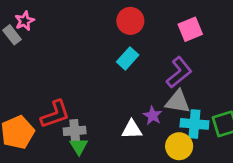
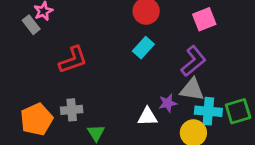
red L-shape: (55, 114) -> (73, 60), moved
purple star: (153, 116) -> (168, 103), turned 30
gray cross: (75, 131) -> (72, 110), moved

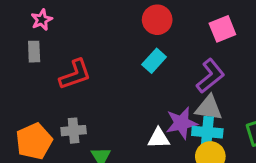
gray rectangle: (31, 25) -> (34, 52), moved, turned 36
purple star: (168, 103) -> (181, 123), size x1.5
cyan cross: (208, 111) -> (207, 132), moved

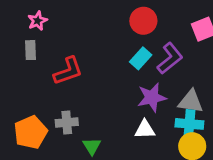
purple L-shape: (210, 76) -> (170, 58), moved
purple star: (181, 123) -> (152, 97), moved

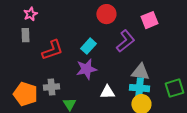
cyan rectangle: (141, 58) -> (88, 46), moved
purple star: (152, 97) -> (86, 69), moved
orange pentagon: (30, 132) -> (25, 94), turned -30

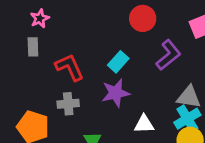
red L-shape: (52, 50) -> (70, 67), turned -95
gray cross: (51, 87) -> (68, 104), moved
cyan cross: (139, 88) -> (187, 119), turned -36

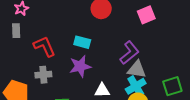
purple L-shape: (168, 55) -> (129, 53), moved
cyan rectangle: (118, 62) -> (82, 42), turned 63

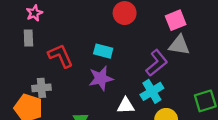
gray triangle: (137, 69) -> (179, 45), moved
gray cross: (43, 75) -> (41, 88), moved
cyan cross: (136, 86) -> (152, 91), moved

